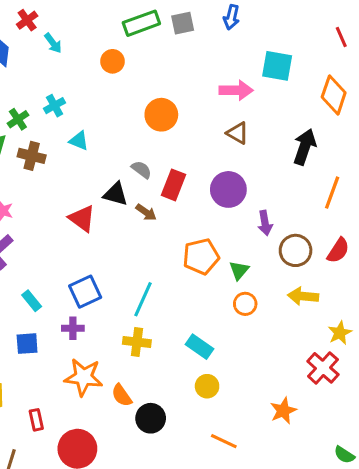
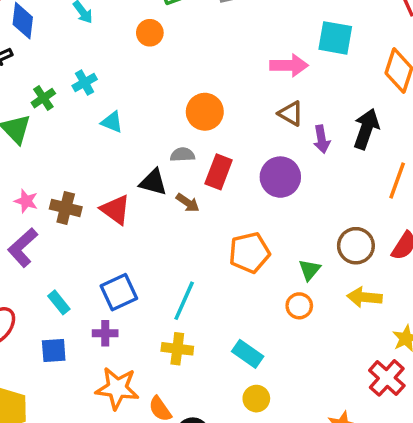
orange circle: (161, 115) -> (205, 112), moved
brown cross: (32, 156) -> (66, 208), moved
gray semicircle: (141, 170) -> (182, 155), turned -40
purple arrow: (265, 223) -> (322, 139), moved
green triangle: (239, 270) -> (310, 270), moved

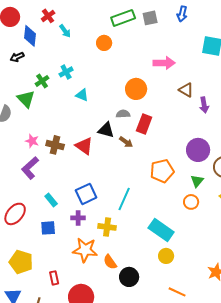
pink arrow: (289, 65) -> (164, 63), moved
purple circle: (280, 177) -> (198, 150), moved
yellow cross: (177, 349) -> (107, 227), moved
cyan rectangle: (248, 354) -> (161, 230), size x1.4

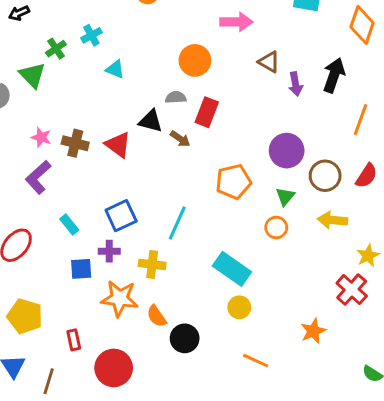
blue square: (48, 228) -> (81, 269), moved

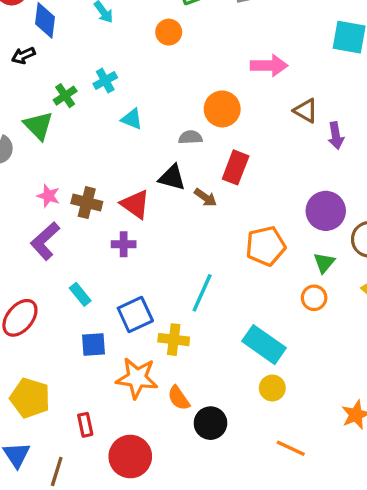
gray semicircle: (176, 97) -> (190, 137), moved
blue square: (121, 216) -> (135, 314), moved
purple cross: (109, 251) -> (124, 244), moved

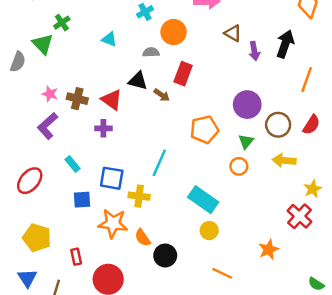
cyan cross: (105, 81) -> (145, 12), moved
blue square: (135, 314) -> (112, 178), turned 35

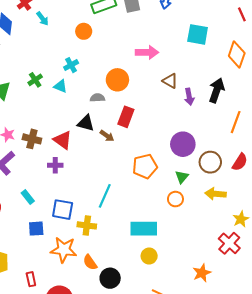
cyan cross: (145, 12) -> (71, 65), moved
green cross: (62, 23) -> (35, 80), moved
cyan rectangle: (203, 200) -> (144, 229), turned -35

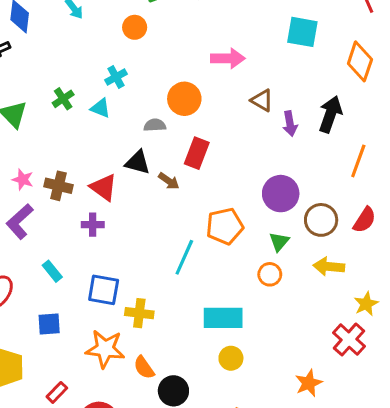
cyan line: (105, 196) -> (184, 257), moved
blue square: (36, 229) -> (49, 324), moved
red rectangle: (31, 279) -> (57, 392), turned 56

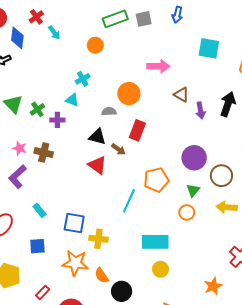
green cross: (63, 99) -> (37, 109), moved
red triangle: (104, 187) -> (97, 165), moved
purple cross: (93, 225) -> (57, 120), moved

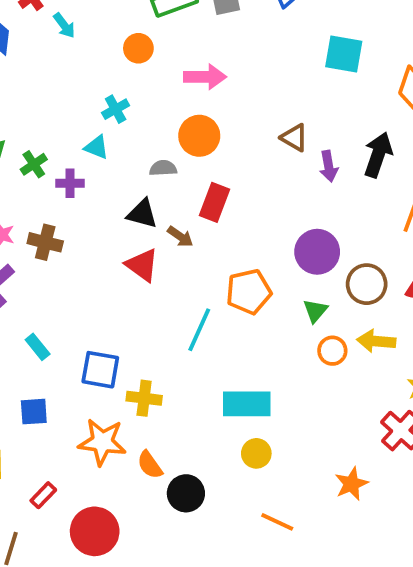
pink arrow: (158, 66) -> (205, 77), moved
orange circle: (187, 212) -> (332, 351), moved

